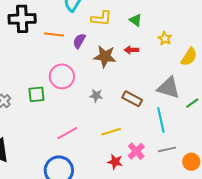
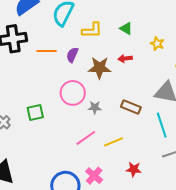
pink circle: (62, 76) -> (73, 93), moved
pink line: (67, 133) -> (86, 138), moved
pink cross: (136, 151) -> (94, 176), moved
red star: (115, 162) -> (134, 169), moved

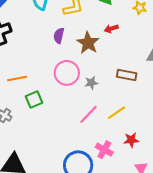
orange line: (47, 51) -> (17, 79), moved
brown star: (99, 68) -> (88, 43), turned -30
red star: (134, 169) -> (131, 140), moved

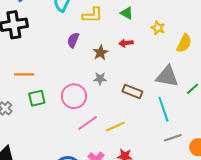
brown star: (88, 43) -> (100, 53), size x0.7
pink circle: (67, 73) -> (74, 96), moved
gray star: (91, 83) -> (100, 79), moved

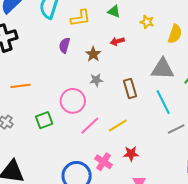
brown rectangle: (132, 91) -> (130, 88), turned 60
green square: (37, 98) -> (44, 120), moved

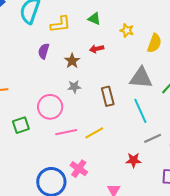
pink line: (90, 126) -> (66, 132), turned 30
red star: (131, 154) -> (134, 160), moved

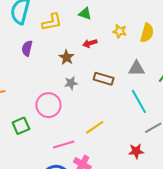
yellow star: (127, 30) -> (120, 31), moved
purple semicircle: (44, 51) -> (27, 48), moved
gray triangle: (141, 78) -> (137, 68), size x0.7
brown rectangle: (108, 96) -> (104, 79), moved, turned -54
pink line: (66, 132) -> (64, 144), moved

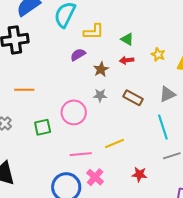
green triangle: (85, 14) -> (127, 39), moved
purple semicircle: (27, 48) -> (78, 55), moved, turned 35
gray triangle: (137, 68) -> (167, 94), turned -36
red star: (136, 151) -> (139, 174), moved

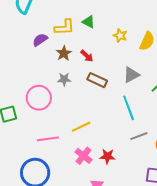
yellow L-shape: (94, 32) -> (64, 27), moved
red arrow: (127, 60) -> (87, 56), moved, turned -128
pink cross: (95, 177) -> (83, 156), moved

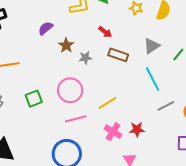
purple semicircle: (40, 40) -> (46, 28), moved
brown star: (64, 53) -> (66, 45), moved
pink circle: (39, 98) -> (70, 90), moved

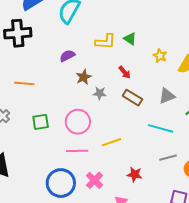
cyan line: (152, 79) -> (161, 128), turned -60
pink cross: (113, 132) -> (94, 180), moved

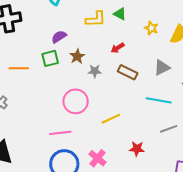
red arrow: (125, 72) -> (118, 48), turned 104
green square: (41, 122) -> (50, 58), moved
pink line: (77, 151) -> (60, 133), moved

